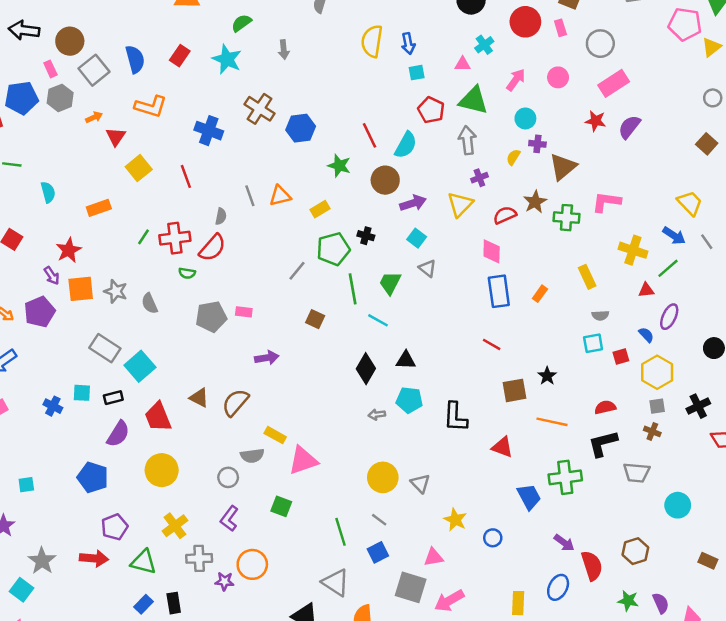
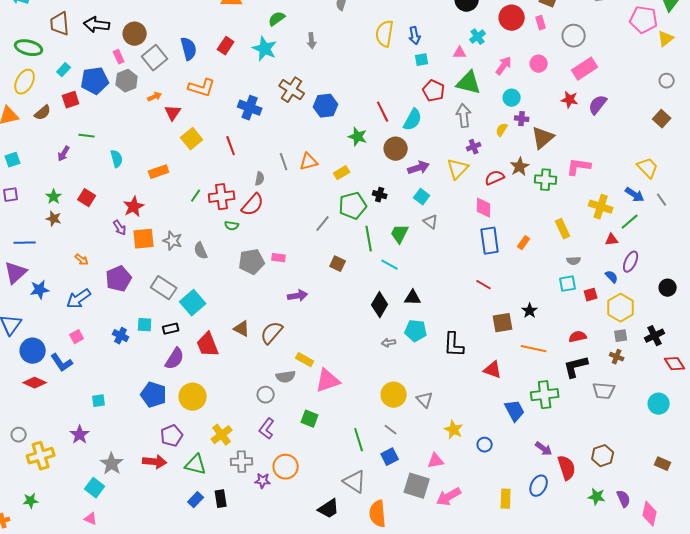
purple pentagon: (40, 312) -> (119, 279), moved
yellow circle: (162, 470) -> (193, 397), moved
cyan circle: (678, 505) -> (659, 404), moved

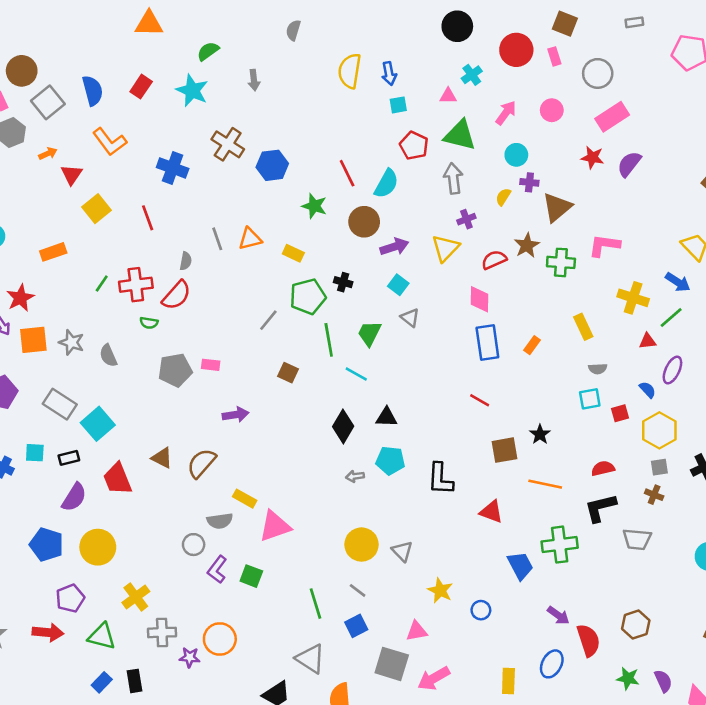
orange L-shape: (202, 88) -> (110, 142), turned 36
yellow rectangle: (342, 173) -> (293, 253), turned 56
purple L-shape: (267, 429) -> (217, 569), moved

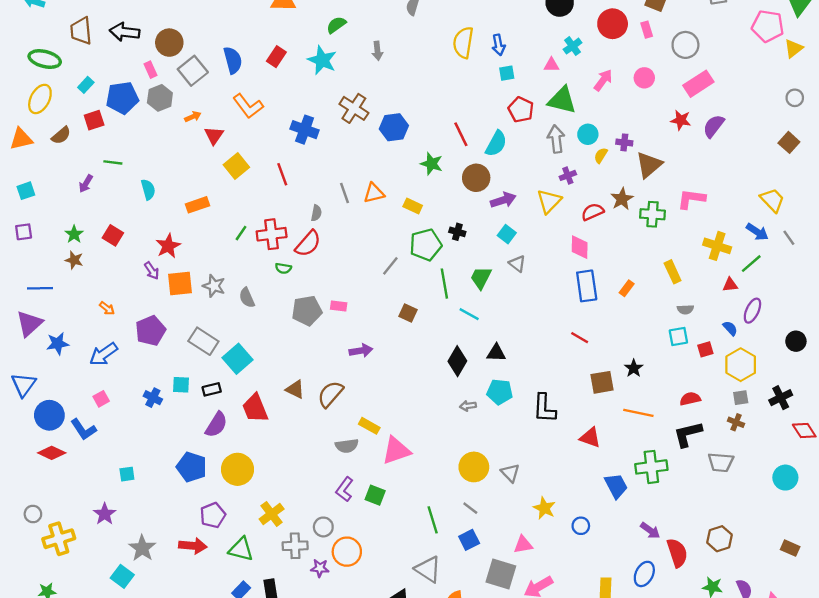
cyan circle: (516, 155) -> (588, 134), moved
gray circle: (194, 545) -> (323, 527), moved

